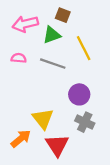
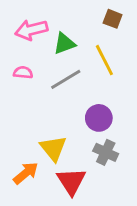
brown square: (63, 15) -> (113, 19), moved
gray line: (53, 64) -> (66, 79), turned -50

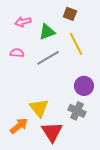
brown square: (113, 19) -> (70, 14), moved
pink arrow: (31, 30) -> (23, 22), size x0.7
purple circle: (99, 118) -> (84, 86), moved

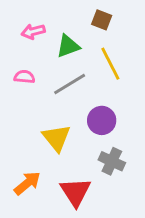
purple circle: (84, 86) -> (102, 120), moved
yellow triangle: (39, 108) -> (56, 138), moved

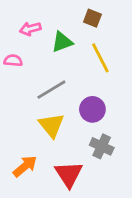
pink semicircle: (24, 77) -> (13, 60), moved
gray line: (70, 84) -> (51, 90), moved

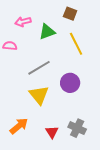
gray cross: (102, 146) -> (77, 128), moved
red triangle: (69, 174) -> (52, 132), size x0.6

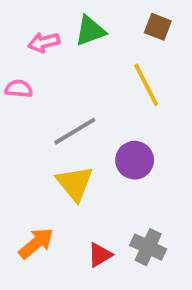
brown square: (70, 14) -> (158, 27), moved
green triangle: (47, 32) -> (90, 31), moved
red triangle: (52, 132) -> (100, 255), turned 32

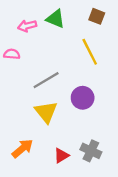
green triangle: (90, 31) -> (55, 19), turned 42

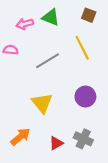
gray line: (46, 80) -> (47, 61), moved
purple circle: (83, 98) -> (85, 97), moved

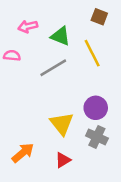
green triangle: (51, 17) -> (60, 36), moved
yellow triangle: (42, 103) -> (62, 124), moved
gray cross: (83, 139) -> (97, 137), moved

